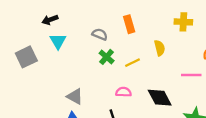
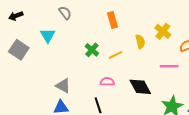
black arrow: (50, 20) -> (16, 16), moved
yellow cross: (183, 22) -> (163, 31), moved, turned 35
gray semicircle: (100, 34) -> (65, 13), moved, turned 32
gray square: (26, 57) -> (19, 50), turned -30

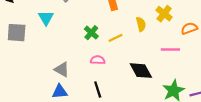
gray square: (19, 50) -> (17, 33), turned -30
pink semicircle: (107, 82) -> (98, 60), moved

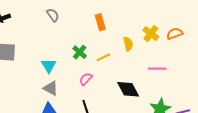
cyan triangle: (46, 18) -> (49, 66), moved
orange semicircle: (189, 28) -> (175, 34), moved
pink semicircle: (98, 60) -> (86, 79), turned -48

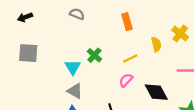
gray semicircle: (53, 15) -> (77, 14), turned -32
green cross: (80, 52) -> (94, 55), moved
pink semicircle: (86, 79) -> (126, 80), moved

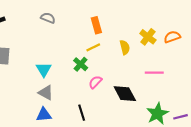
green cross: (94, 55) -> (81, 64), moved
yellow line: (130, 58) -> (93, 47), moved

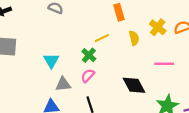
orange rectangle: (96, 25) -> (119, 12), moved
pink semicircle: (95, 82) -> (88, 76), moved
gray triangle: (46, 93) -> (63, 84), moved, turned -35

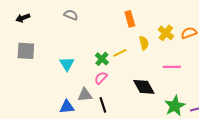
yellow line: (102, 38) -> (120, 53), moved
gray triangle: (63, 84) -> (85, 95), moved

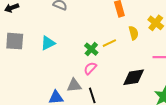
cyan triangle: (67, 64) -> (48, 43), moved, turned 35
black diamond: (144, 87) -> (134, 77), turned -70

